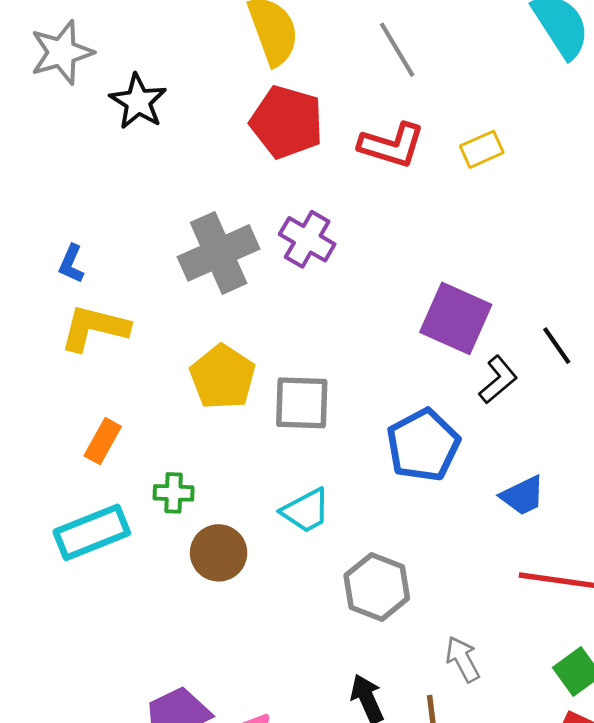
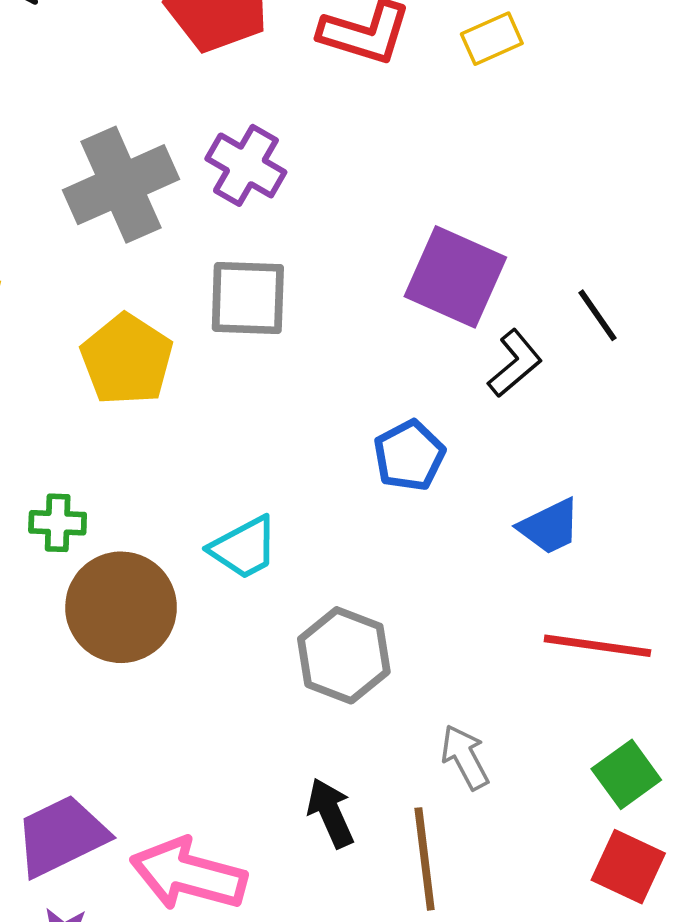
gray square: (302, 403) -> (248, 298), moved
blue pentagon: (423, 445) -> (409, 456), size x0.7
brown circle: (219, 553) -> (121, 607), size x1.4

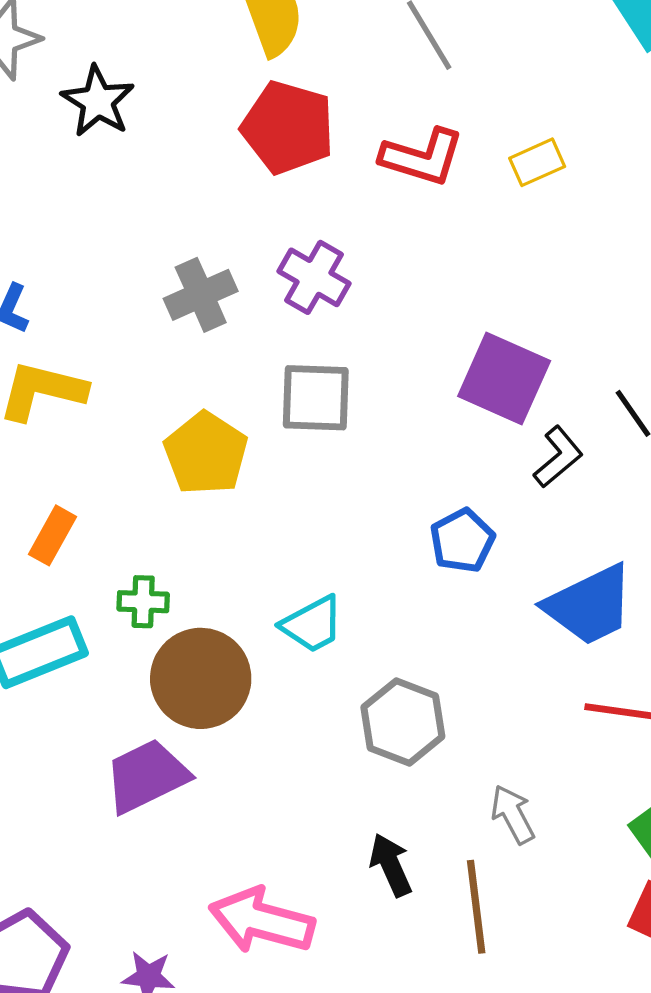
gray cross: (121, 185) -> (201, 295), size x0.7
blue trapezoid: (549, 527) -> (589, 605), size x1.6
purple trapezoid: (61, 836) -> (147, 776), moved

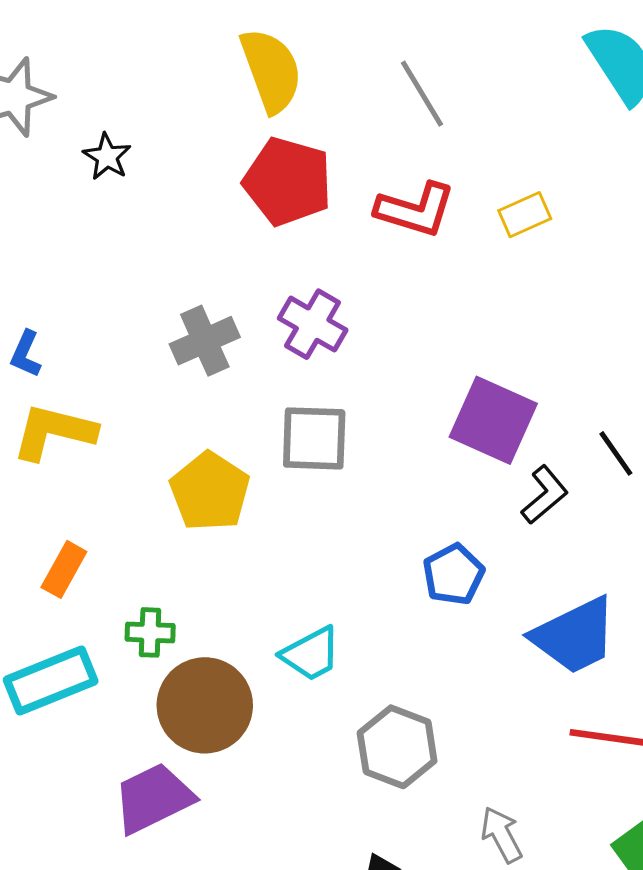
black star: (98, 101) -> (107, 157), size x0.7

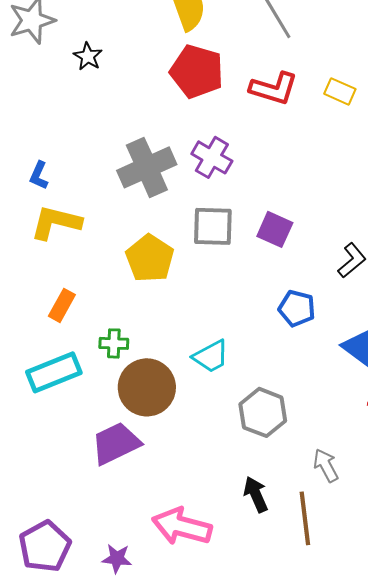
yellow rectangle: (525, 215) -> (340, 91), turned 48
gray cross: (205, 341) -> (147, 167), size x1.4
purple square: (493, 420) -> (275, 229), moved, size x0.7
blue pentagon: (453, 574) -> (297, 308), turned -30

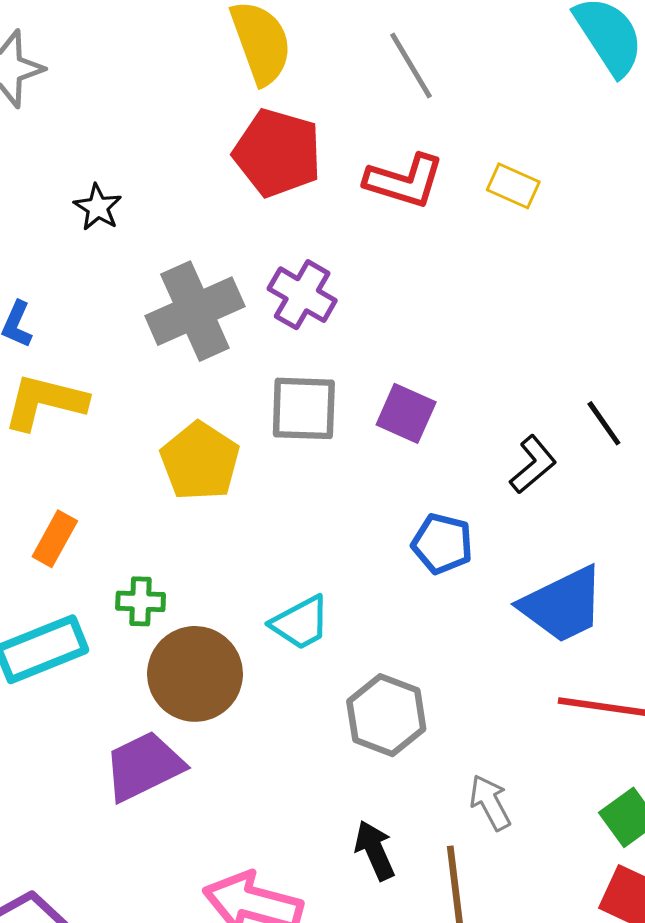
black star: (88, 56) -> (98, 207), moved

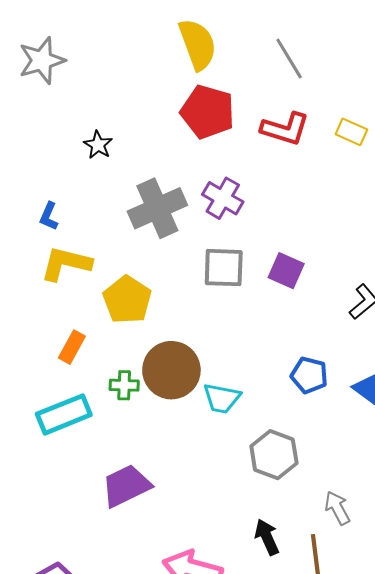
yellow pentagon: (200, 461) -> (127, 300), moved
blue pentagon: (442, 544) -> (309, 375), moved
cyan trapezoid: (301, 623) -> (222, 398), turned 39
brown circle: (195, 674) -> (171, 370), moved

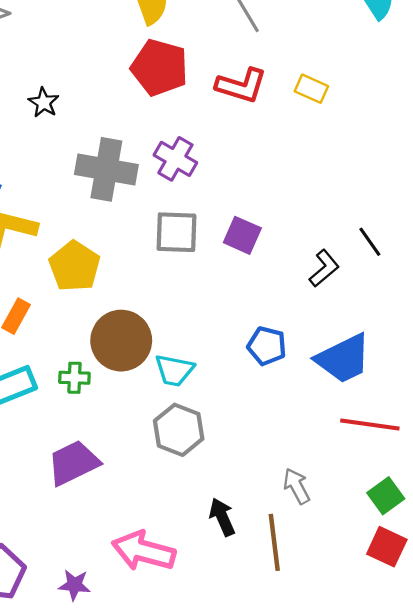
gray cross: (157, 208) -> (106, 169), turned 34
green cross: (124, 385) -> (74, 378), moved
gray hexagon: (274, 455) -> (179, 430), moved

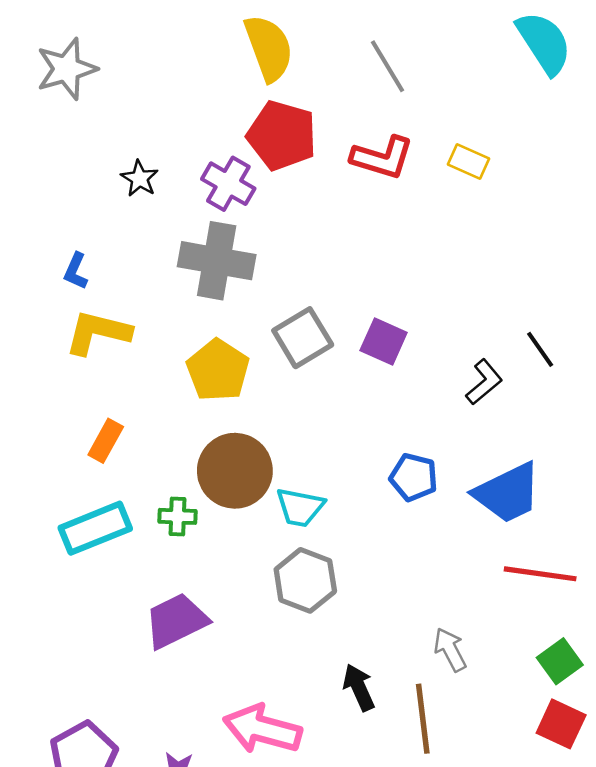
purple cross: (175, 159) -> (228, 184), moved
gray square: (176, 232) -> (303, 338), turned -33
yellow pentagon: (74, 266) -> (218, 370), moved

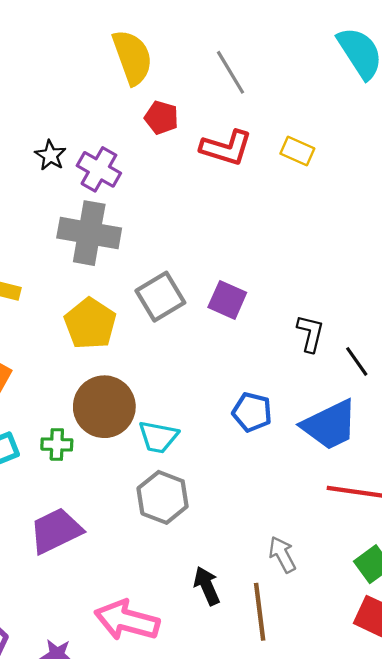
red pentagon: (282, 135) -> (161, 118), moved, size x0.6
black star: (140, 178) -> (50, 155), moved
black line: (540, 349) -> (357, 361), moved
black L-shape: (484, 382) -> (310, 333), turned -36

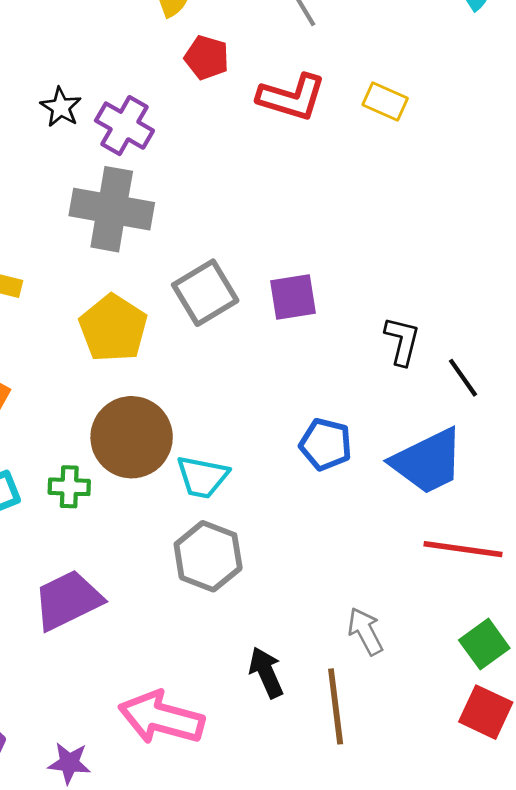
purple square: (227, 300) -> (293, 297), turned -33

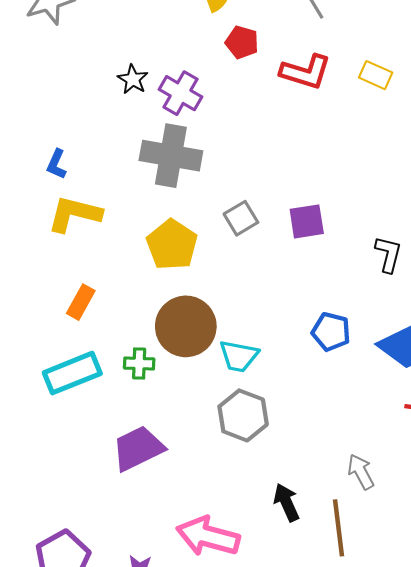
gray square: (205, 293) -> (241, 218), size x0.7

